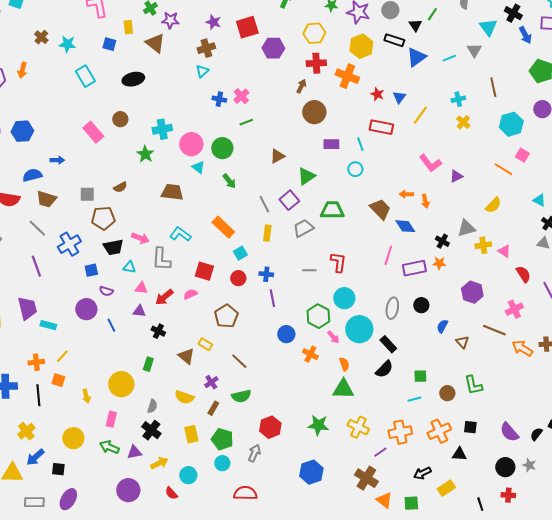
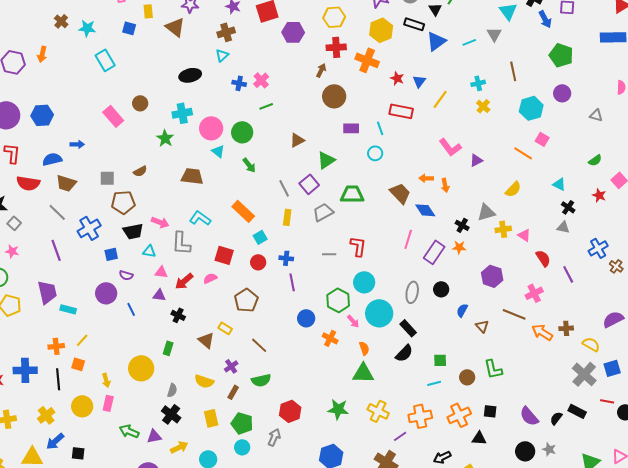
black ellipse: (133, 79) -> (190, 75), moved
purple rectangle: (414, 268) -> (434, 252), turned -45
pink rectangle: (111, 419) -> (108, 403), moved
yellow circle: (73, 438) -> (82, 406), moved

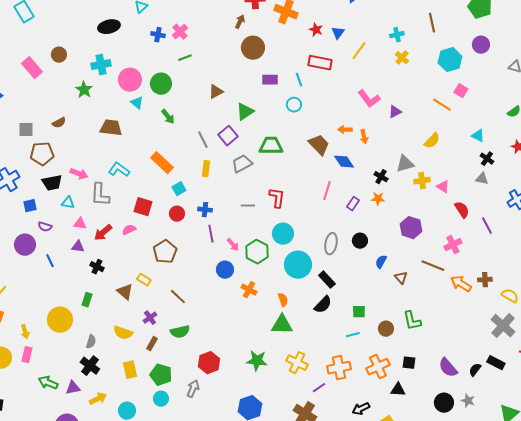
purple rectangle: (434, 252) -> (353, 204), size x0.6
pink arrow: (353, 321) -> (233, 245), moved

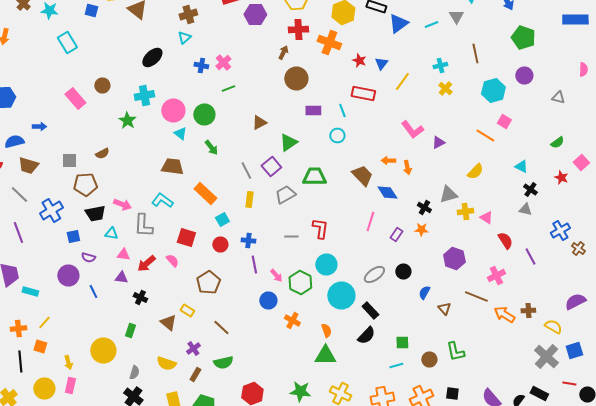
black ellipse: (109, 27) -> (152, 58), turned -30
brown trapezoid: (111, 128) -> (172, 166), moved
pink semicircle: (129, 230) -> (172, 260), turned 72
gray ellipse: (331, 244) -> (374, 274), turned 45

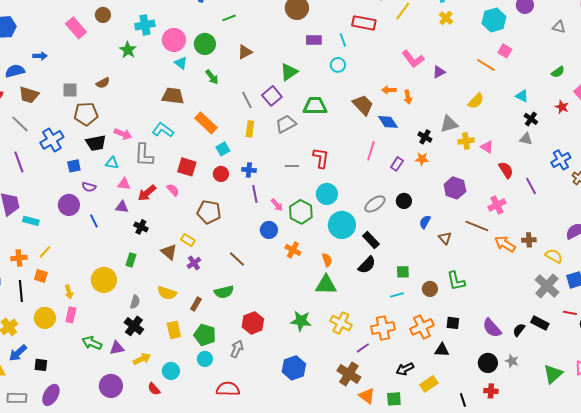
brown triangle: (259, 122) -> (245, 52), moved
brown pentagon: (208, 282) -> (209, 212), turned -30
brown line: (221, 328) -> (237, 259), moved
purple cross: (193, 348) -> (194, 263), moved

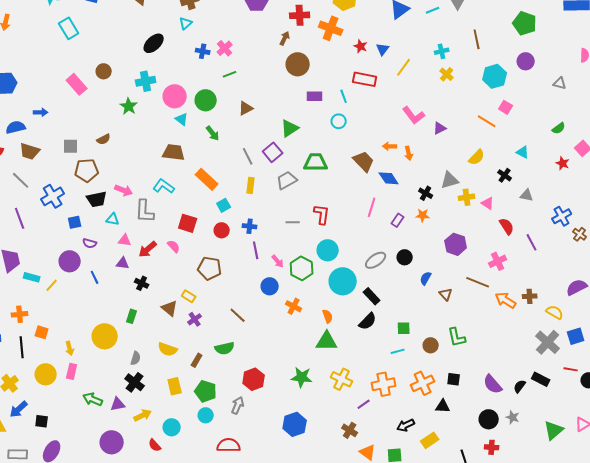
black cross: (531, 119) -> (505, 175), moved
yellow line: (45, 252) -> (52, 285), moved
brown cross: (349, 374) -> (350, 430), size x0.7

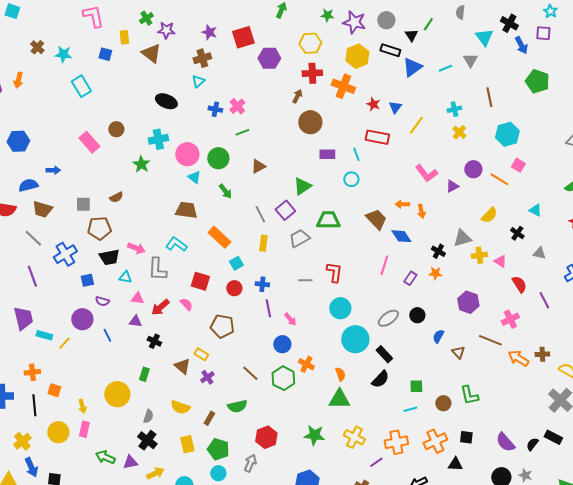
black ellipse: (154, 43) -> (166, 101), turned 65
purple circle: (526, 61) -> (473, 169), moved
green hexagon: (302, 268) -> (283, 378), moved
blue arrow: (19, 409) -> (31, 467), turned -72

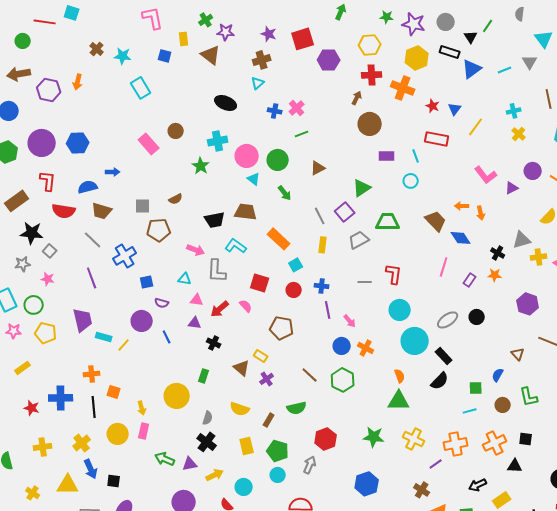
black trapezoid: (109, 257) -> (215, 220), moved
blue semicircle: (438, 336) -> (498, 375), moved
orange cross: (306, 364) -> (366, 348), moved

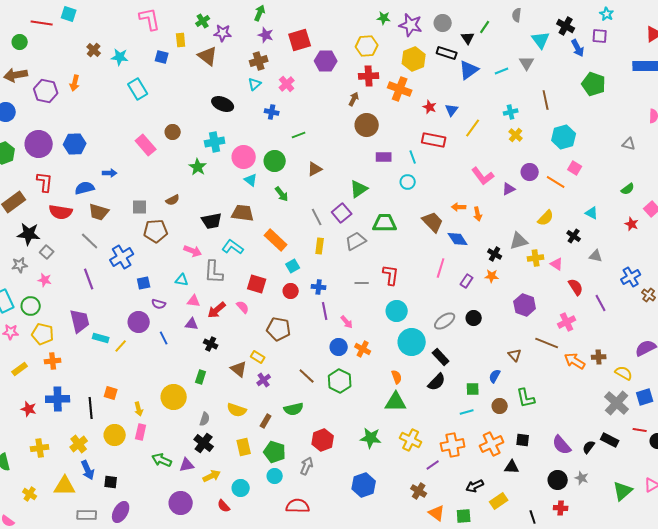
green arrow: (341, 12) -> (260, 13), moved
pink cross: (297, 108) -> (287, 84), moved
orange cross: (92, 374) -> (53, 361), moved

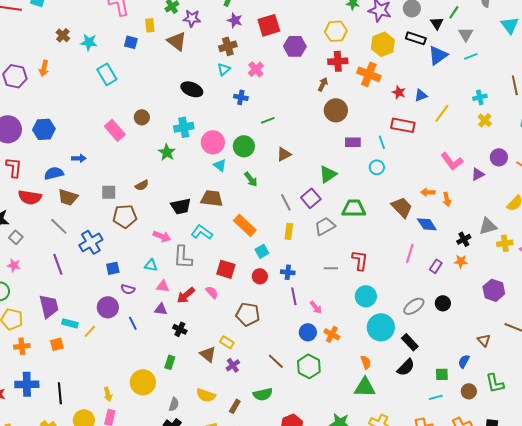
gray triangle: (527, 63) -> (466, 34), moved
blue triangle: (452, 110) -> (421, 95), turned 32
black cross: (495, 254) -> (464, 239), turned 32
orange square: (111, 393) -> (57, 344), moved, turned -32

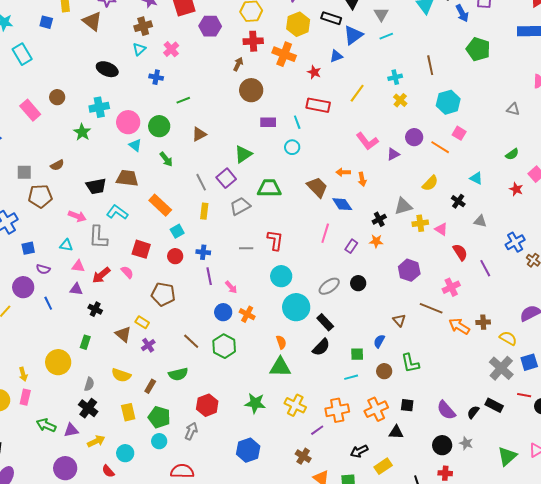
blue triangle: (421, 95) -> (336, 56), moved

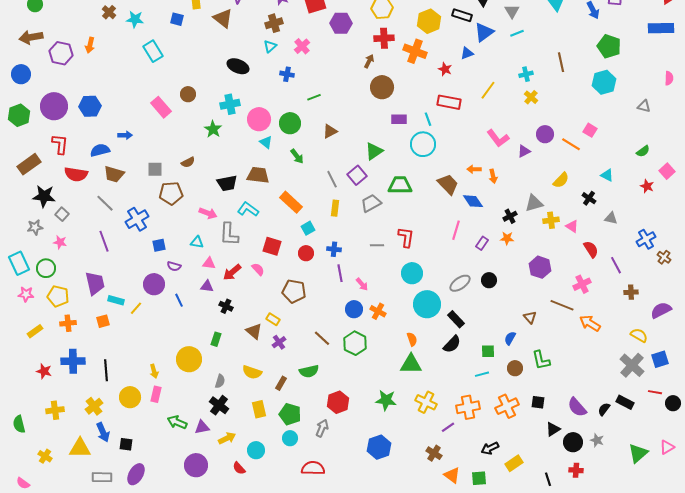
cyan hexagon: (448, 102) -> (604, 82), moved
cyan circle: (292, 147) -> (423, 144), size x1.6
brown cross: (483, 322) -> (631, 292), moved
black triangle: (396, 432) -> (553, 429), moved, turned -35

